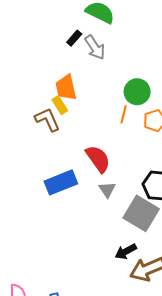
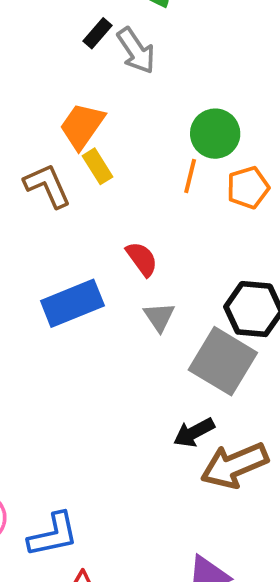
orange trapezoid: (66, 88) -> (82, 126), turned 48
yellow rectangle: (60, 105) -> (98, 166), moved
red semicircle: (98, 159) -> (142, 259), size x0.7

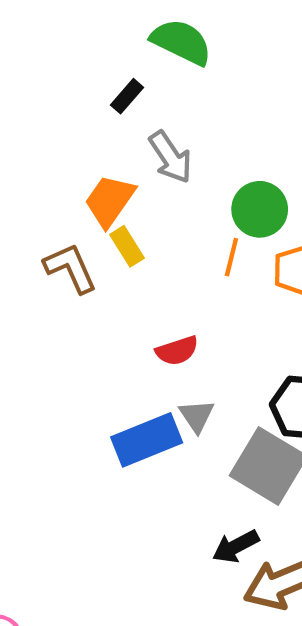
gray arrow: (136, 51) -> (171, 157), moved
red semicircle: (142, 259) -> (177, 351), turned 108
blue rectangle: (72, 303) -> (147, 440), moved

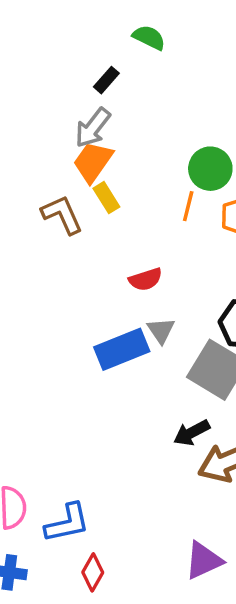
green semicircle: (181, 42) -> (149, 37), size x0.7
gray arrow: (171, 157) -> (93, 128), moved, turned 72

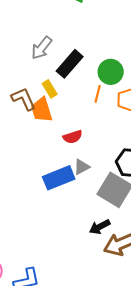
black rectangle: (106, 80) -> (70, 64), moved, size x1.8
orange trapezoid: (93, 162) -> (42, 110), moved, turned -52
gray triangle: (161, 330) -> (82, 167), turned 36

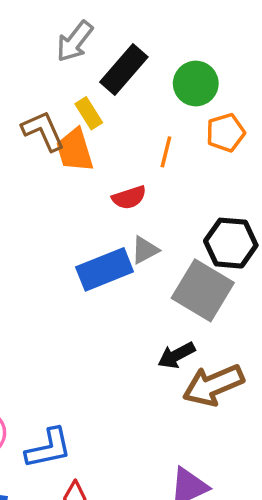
orange line: (98, 94) -> (166, 152), moved

